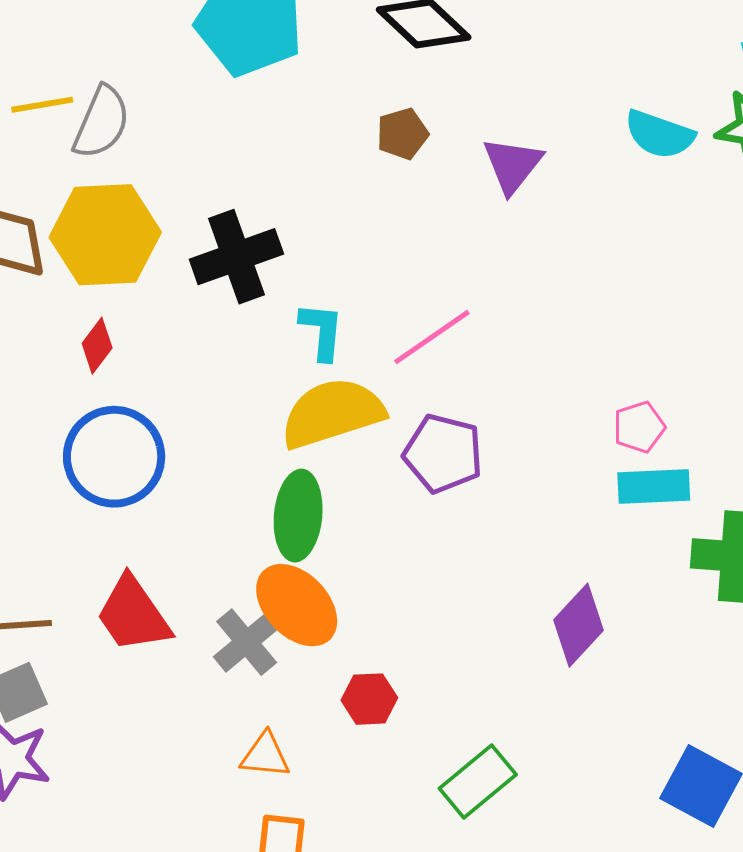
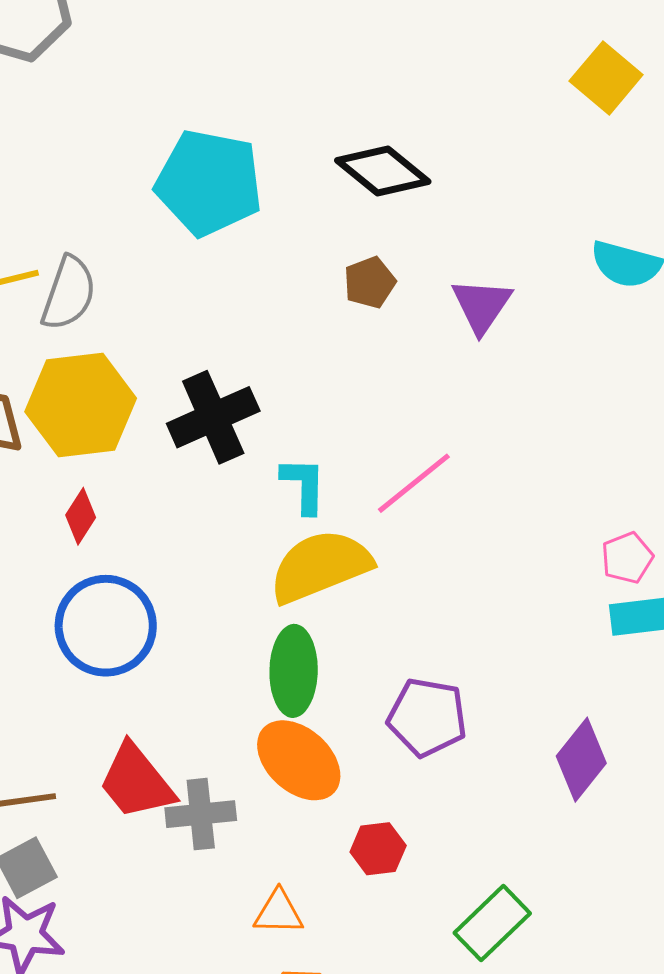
purple pentagon: (443, 453) -> (427, 717), moved
gray cross: (247, 642) -> (201, 814), moved, turned 38

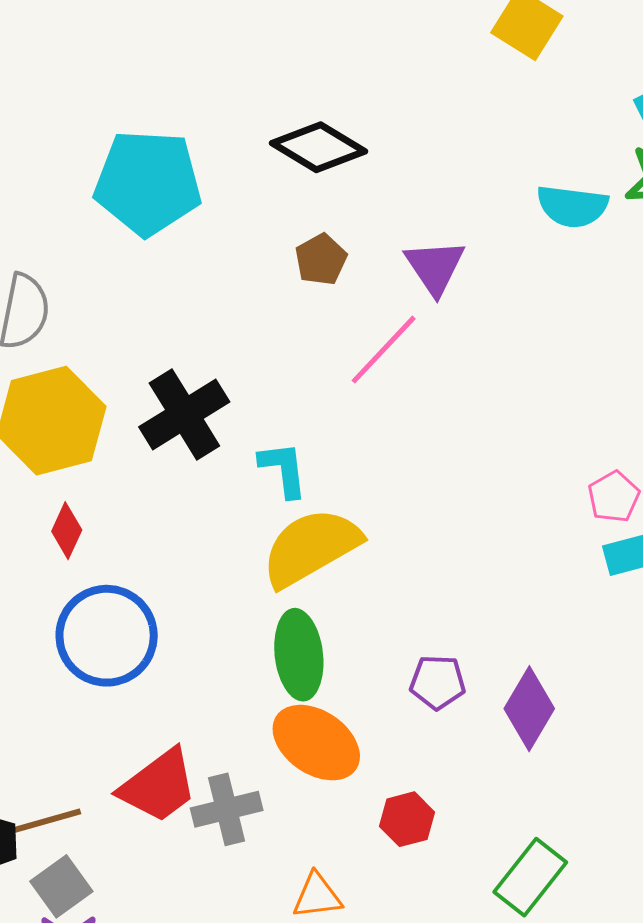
pink line: (414, 483) -> (384, 350), moved
purple pentagon: (427, 717) -> (438, 682), size x0.7
purple diamond: (581, 760) -> (529, 709), moved
red trapezoid: (136, 782) -> (158, 786), turned -80

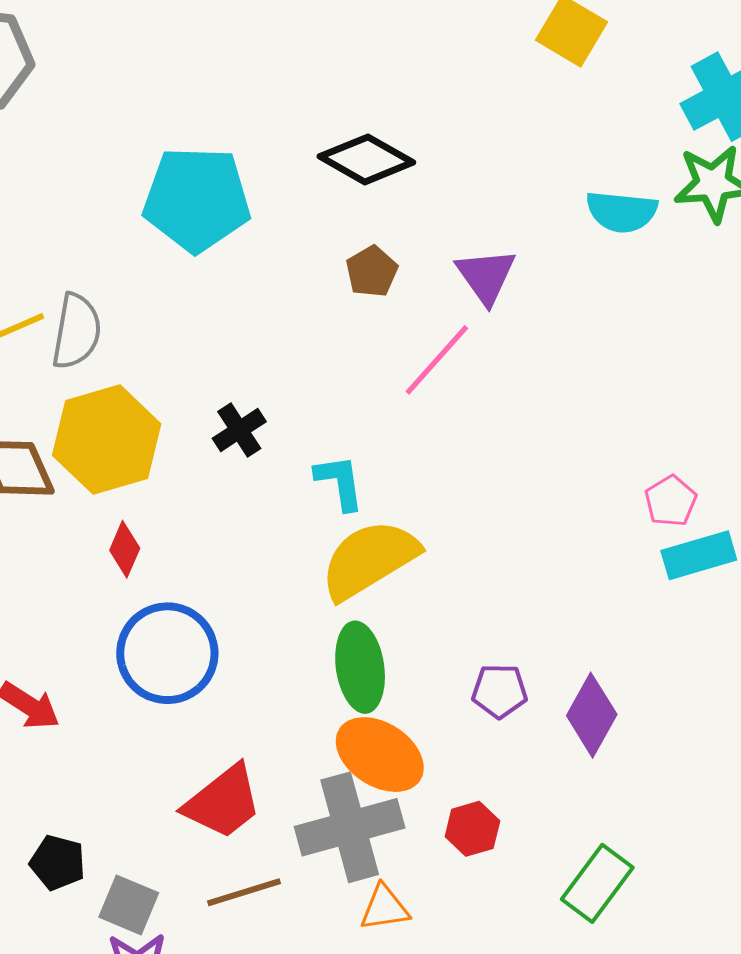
black cross: (184, 414) -> (239, 430), size x0.6
gray cross: (227, 809) -> (350, 827), moved, size x1.5
brown line: (44, 822) -> (244, 892), moved
gray square: (61, 886) -> (129, 905), turned -30

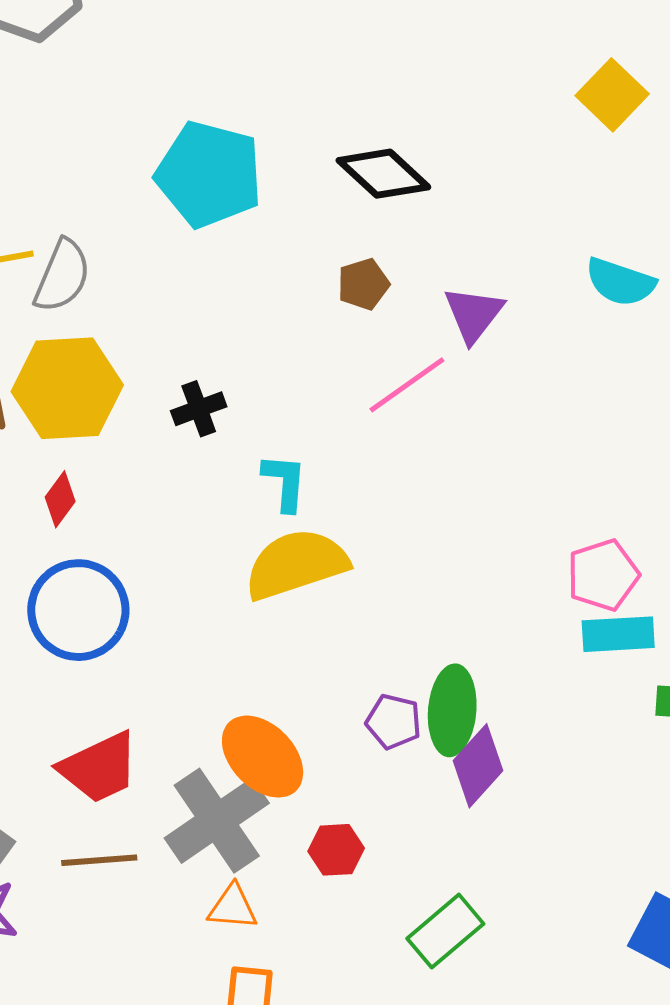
pink pentagon: (671, 501) -> (603, 575), size x1.4
green ellipse: (360, 667) -> (452, 710), moved
gray cross: (350, 827) -> (217, 821), turned -32

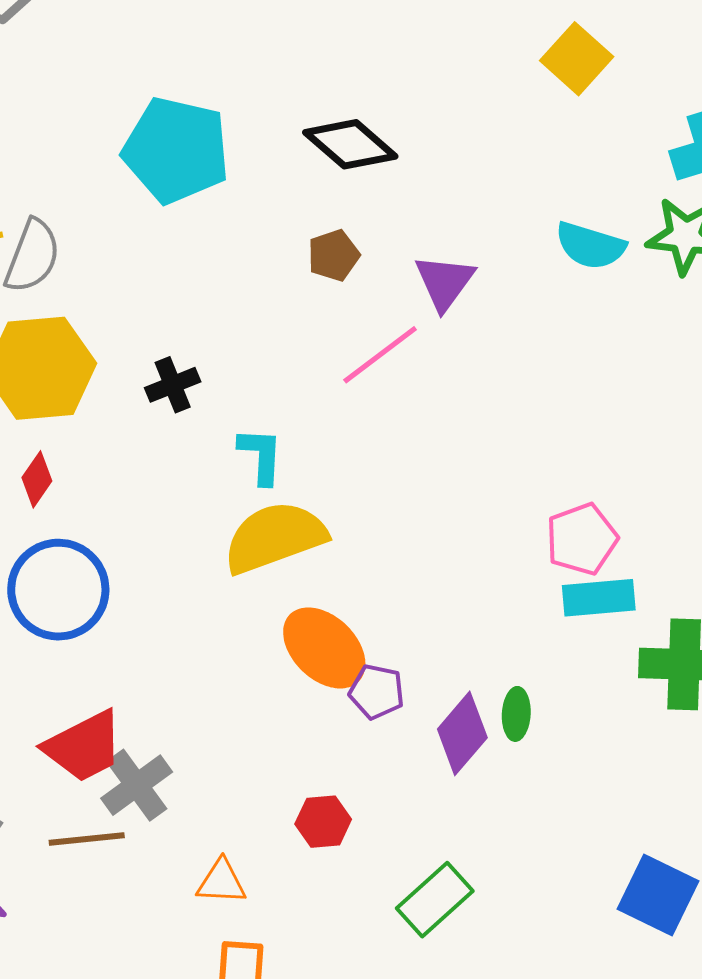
green ellipse: (452, 710) -> (516, 714), moved, size x0.6
orange ellipse: (263, 757) -> (324, 648), moved
gray cross: (217, 821) -> (137, 785), moved, size x0.7

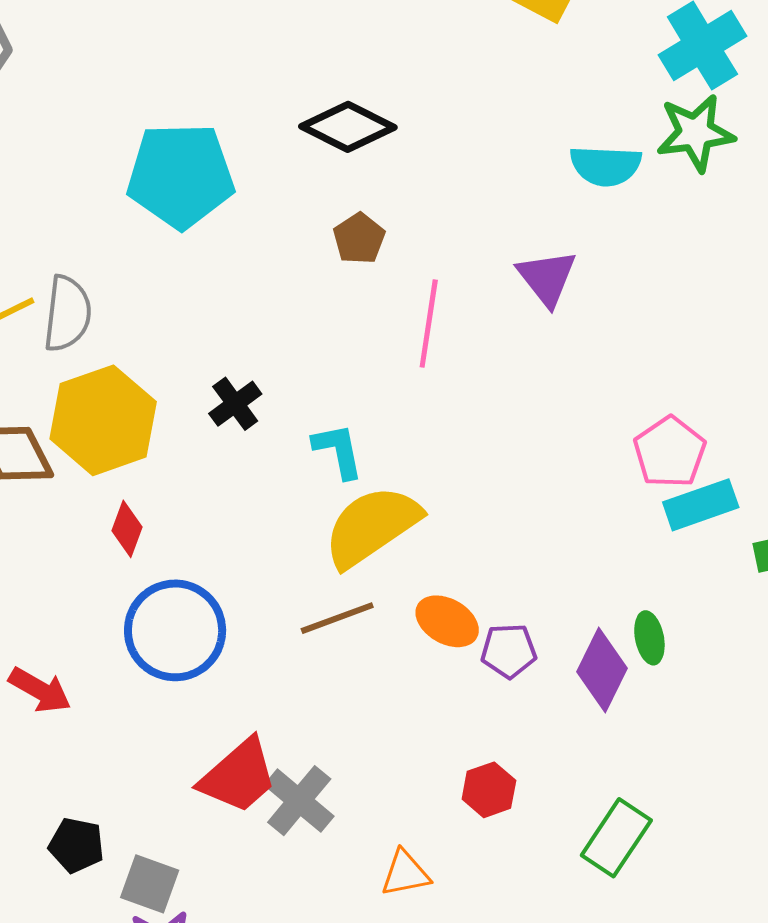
purple triangle: (445, 282) -> (547, 278), moved
pink line: (380, 355) -> (429, 323), turned -30
orange ellipse: (324, 648) -> (447, 621), size x0.7
brown line: (87, 839) -> (337, 618), moved

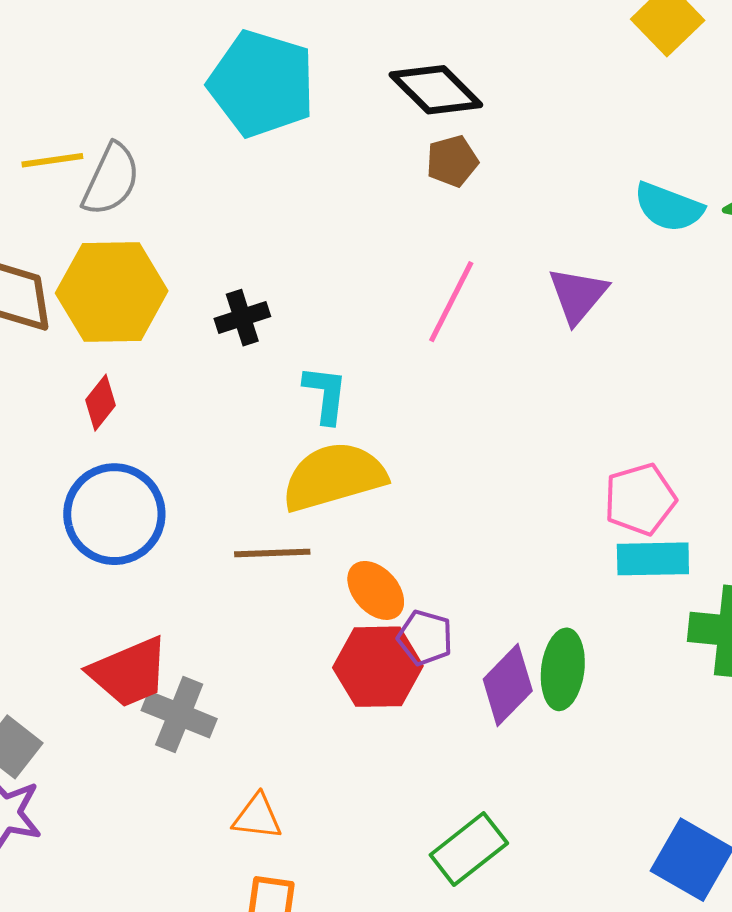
brown pentagon: (359, 239) -> (452, 161), moved
green ellipse: (649, 638) -> (563, 669), size x1.5
red hexagon: (489, 790) -> (378, 667), moved, size x1.6
gray cross: (299, 801) -> (179, 715), turned -36

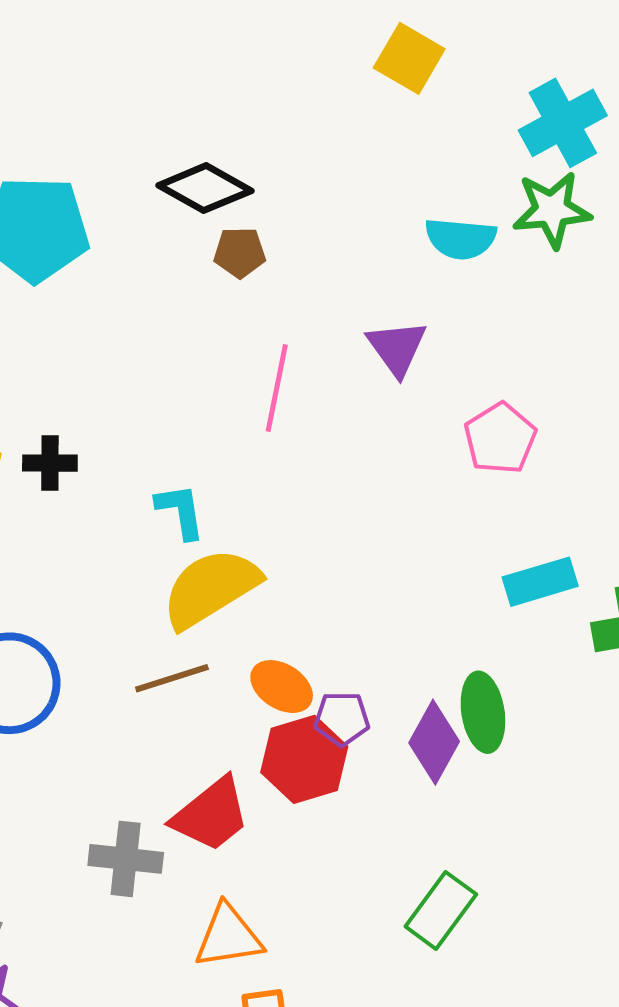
brown pentagon: (452, 161) -> (240, 252), turned 30
black cross: (242, 318) -> (50, 463), moved, turned 34
pink pentagon: (640, 499) -> (500, 438), moved
red trapezoid: (129, 672) -> (211, 815), moved
orange triangle: (257, 817) -> (228, 936), size x1.4

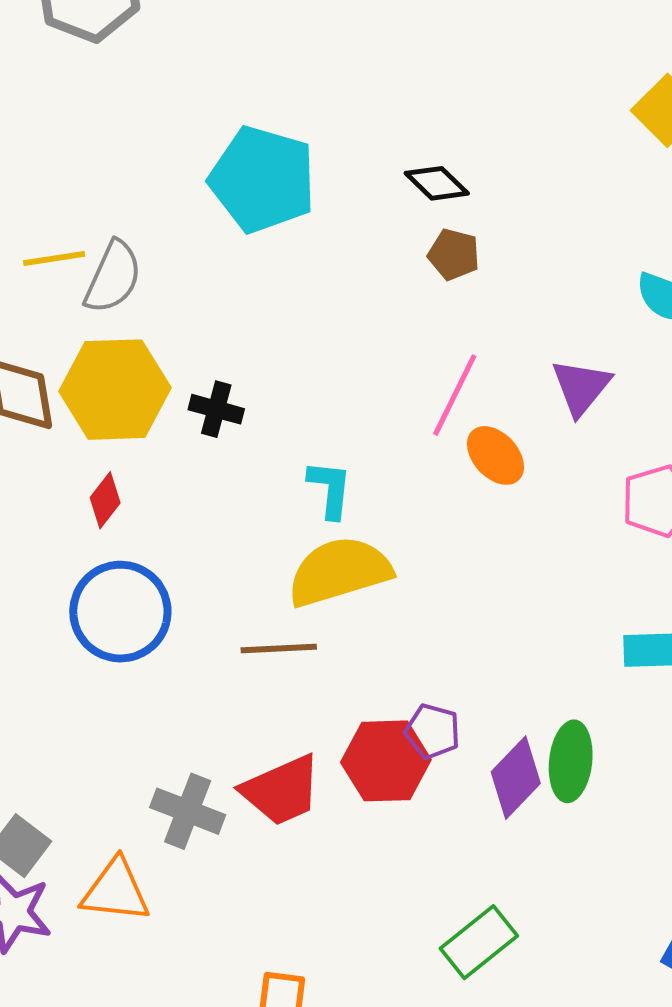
black diamond: (205, 188) -> (437, 183), size x0.7
orange ellipse: (282, 687) -> (495, 455), moved
orange triangle: (228, 936) -> (116, 891), moved

